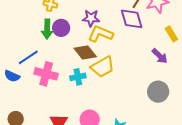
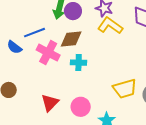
brown diamond: (85, 52) -> (71, 39), moved, turned -70
yellow trapezoid: (103, 67) -> (125, 89), moved

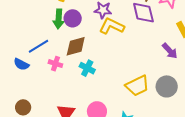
pink cross: (48, 53) -> (55, 64), size x0.6
cyan cross: (79, 63) -> (87, 68), turned 35

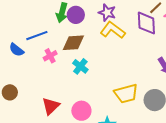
pink cross: (55, 64) -> (50, 56), turned 32

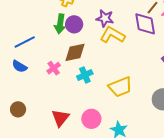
blue line: (37, 36) -> (25, 42), moved
cyan cross: (80, 66) -> (85, 75), turned 35
yellow trapezoid: (126, 94) -> (120, 87), moved

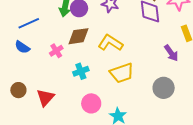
yellow L-shape: (112, 35) -> (110, 43), moved
cyan cross: (85, 75) -> (81, 71), moved
red triangle: (60, 118) -> (45, 98), moved

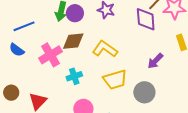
pink cross: (56, 51) -> (50, 55), size x1.6
purple arrow: (171, 53) -> (155, 61), moved, turned 78
gray circle: (164, 88) -> (144, 92), moved

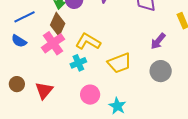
brown diamond: (73, 41) -> (58, 24), moved, turned -55
yellow L-shape: (105, 49) -> (88, 42), moved
gray circle: (144, 92) -> (161, 71), moved

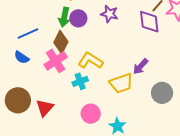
purple arrow: (158, 41) -> (140, 66), moved
brown circle: (17, 84) -> (18, 100), size x1.6

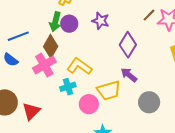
purple diamond: (149, 22) -> (128, 45), moved, turned 35
purple arrow: (140, 66) -> (129, 75), turned 84
pink circle: (91, 114) -> (89, 104), moved

